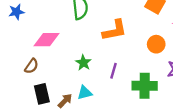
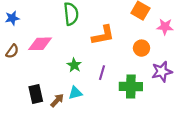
brown semicircle: (31, 66) -> (12, 51), moved

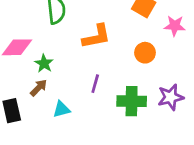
green star: (74, 65) -> (44, 63), moved
purple star: (162, 72) -> (171, 97), moved
brown arrow: (57, 100) -> (39, 88), moved

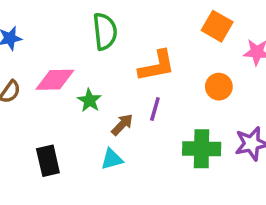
purple line: (95, 84) -> (155, 109), moved
brown arrow: (39, 88) -> (122, 125), moved

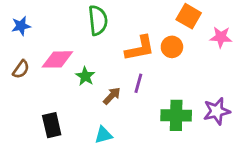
orange circle: (219, 87) -> (172, 47), moved
cyan triangle: (112, 159) -> (103, 135), moved

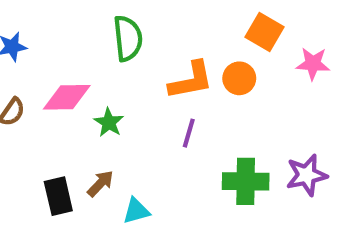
brown arrow: (112, 96) -> (100, 184), moved

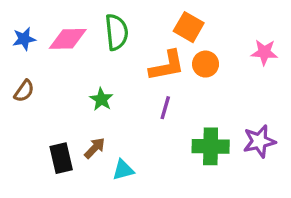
orange square: (265, 32) -> (189, 27), moved
pink diamond: (67, 97) -> (68, 39), moved

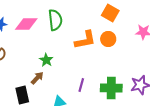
orange square: (189, 27) -> (110, 13), moved
purple line: (165, 108) -> (81, 85), moved
brown arrow: (95, 148) -> (37, 78), moved

